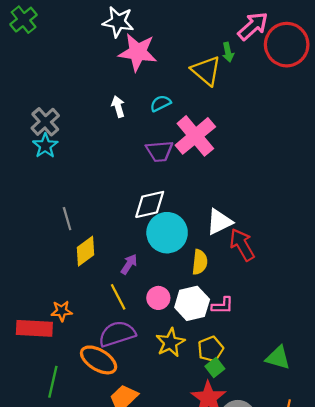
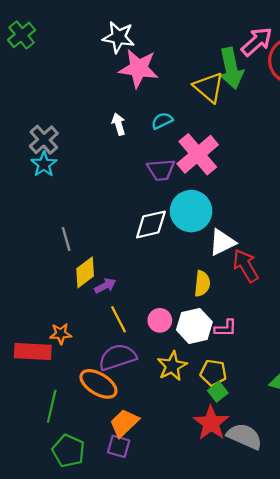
green arrow: (228, 52) -> (231, 68), size x2.0
cyan circle: (167, 233) -> (191, 211), moved
purple arrow: (129, 264) -> (105, 286), moved, turned 30
yellow pentagon: (211, 349) -> (213, 373), turned 30

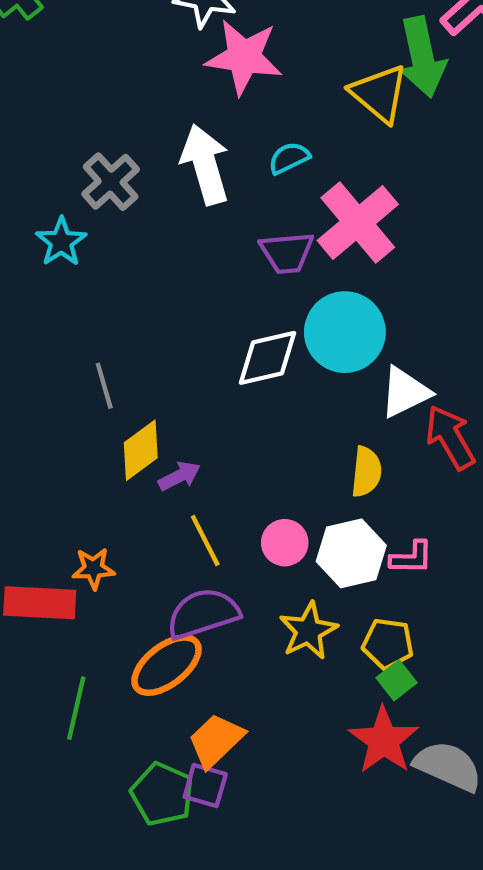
white arrow: (119, 124) -> (205, 164), size x1.8
gray cross: (44, 140) -> (111, 182), moved
orange ellipse: (98, 384) -> (167, 665), turned -69
green pentagon: (68, 451) -> (162, 794), moved

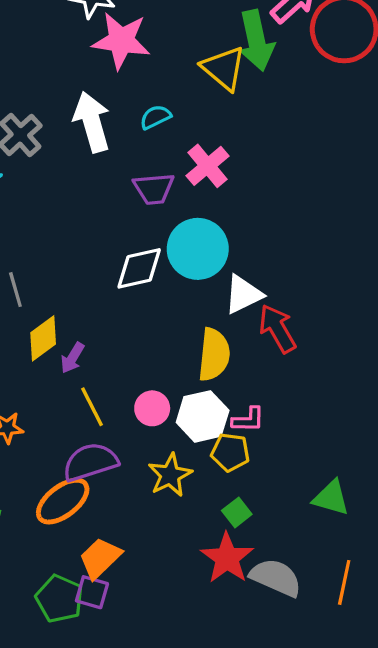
pink cross: (358, 222) -> (207, 166), size x0.7
yellow semicircle: (366, 472) -> (214, 355), size x1.4
purple arrow: (179, 476) -> (72, 358), turned 148
yellow pentagon: (388, 644) -> (230, 452), moved

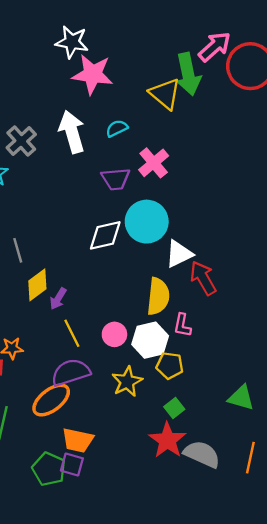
pink L-shape: (248, 420) -> (182, 325), moved, turned 100
orange trapezoid: (100, 558) -> (78, 440), turned -124

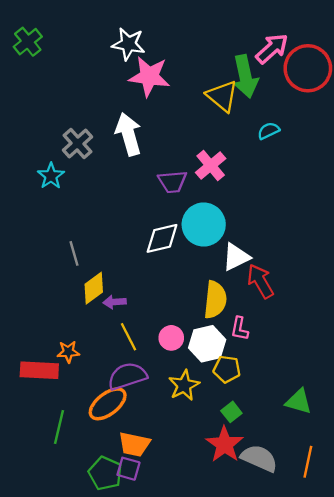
cyan semicircle: (117, 128) -> (268, 131), moved
purple arrow: (58, 299) -> (115, 302), turned 55

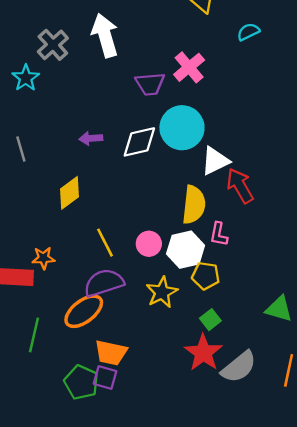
gray line: (74, 253) -> (21, 149), moved
purple arrow: (115, 302) -> (91, 138), moved
gray semicircle: (259, 458) -> (239, 367), turned 117

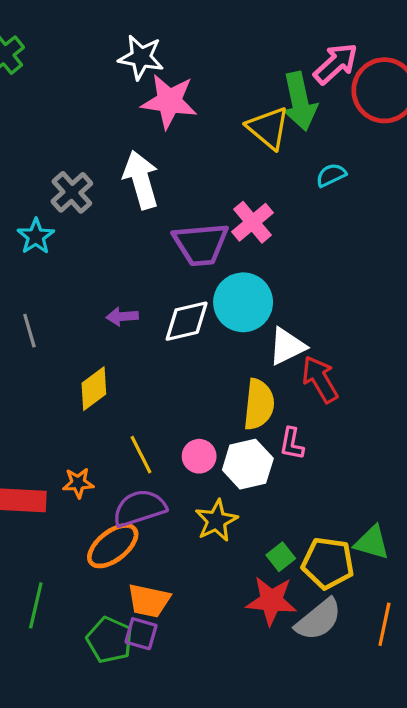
purple trapezoid: (150, 84) -> (201, 244), size x1.4
orange star: (43, 258) -> (78, 483), moved
yellow pentagon: (206, 276) -> (328, 563), moved, size x1.4
green line: (34, 335) -> (36, 605), moved
red star: (203, 353) -> (271, 601), turned -30

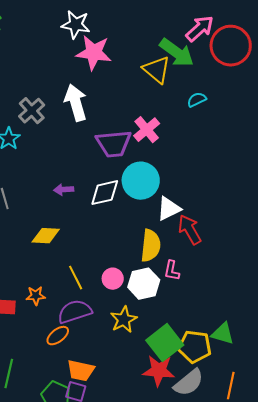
green arrow: (300, 101) -> (177, 53), turned -42
yellow diamond: (94, 389) -> (46, 236), turned 40
orange ellipse: (113, 546) -> (58, 336), size x0.7
green square: (281, 557) -> (165, 343), size x2.0

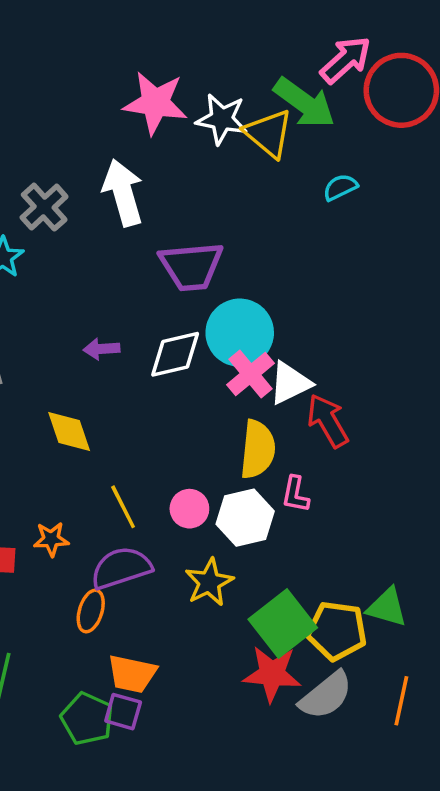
white star: (76, 25) -> (222, 119), moved
pink cross: (147, 130) -> (251, 374), moved
yellow diamond: (46, 236) -> (69, 431), turned 68
orange ellipse: (58, 336) -> (91, 611), turned -35

